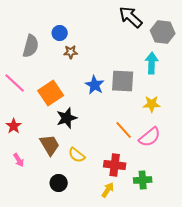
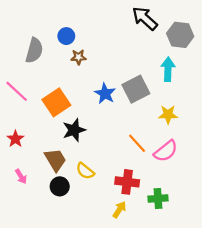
gray square: (123, 81) -> (136, 89), turned -30
black circle: (59, 183) -> (60, 186), moved

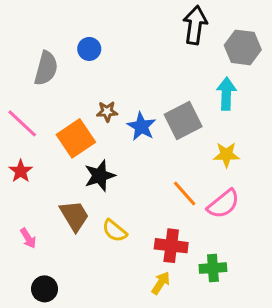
black arrow: (145, 18) -> (195, 25), turned 56
brown star: (78, 57) -> (107, 112), moved
red star: (15, 139) -> (21, 171), moved
black circle: (60, 186) -> (45, 289), moved

